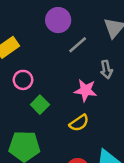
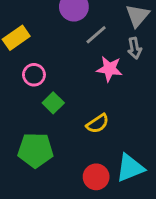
gray arrow: (106, 69) -> (135, 48), moved
pink star: (86, 90) -> (109, 69), moved

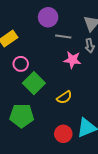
gray line: (96, 35) -> (63, 36), turned 49
green square: (53, 103) -> (34, 83), size x1.5

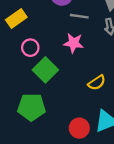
pink star: (72, 60) -> (73, 43), moved
yellow semicircle: (64, 97) -> (97, 83), moved

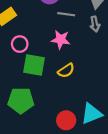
green square: (45, 70) -> (34, 65), turned -35
yellow semicircle: (97, 83) -> (66, 71), moved

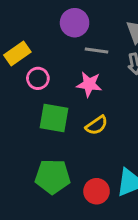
pink circle: (20, 44) -> (38, 78), moved
green pentagon: (21, 100) -> (53, 177), moved

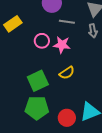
pink circle: (38, 78) -> (42, 41), moved
green square: (54, 118) -> (38, 81), moved, turned -35

